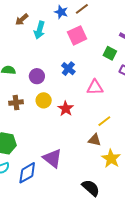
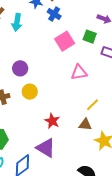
pink square: (77, 35) -> (65, 41), moved
blue cross: (68, 69) -> (54, 14), moved
red star: (66, 109) -> (52, 121), moved

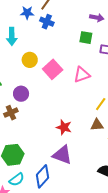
pink square: (65, 41) -> (53, 69), moved
purple circle: (20, 68) -> (21, 94), moved
yellow circle: (30, 92) -> (30, 60), moved

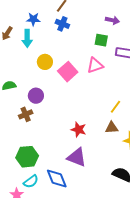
blue star: (27, 13) -> (33, 19), moved
pink triangle: (82, 75) -> (95, 65), moved
blue diamond: (43, 176) -> (57, 178), turned -65

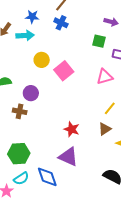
cyan arrow: (27, 38) -> (25, 35), turned -96
pink triangle: (95, 65) -> (105, 77), moved
brown cross: (26, 114) -> (20, 111), turned 32
brown triangle: (112, 128) -> (105, 129), turned -32

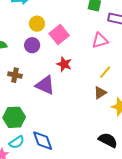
purple circle: (31, 93) -> (32, 45), moved
red star: (72, 129) -> (64, 64), moved
purple triangle: (68, 157) -> (45, 85), moved

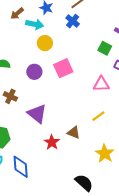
yellow circle: (37, 24) -> (45, 43), moved
red star: (64, 64) -> (52, 142), moved
brown triangle: (100, 93) -> (74, 132), moved, turned 40

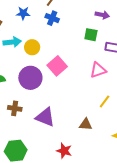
cyan arrow: (35, 24) -> (12, 42), moved
purple circle: (34, 72) -> (30, 78), size x1.5
red star: (52, 142) -> (64, 151), moved

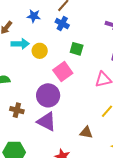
green square: (91, 35) -> (77, 49), moved
purple circle: (30, 78) -> (48, 95), moved

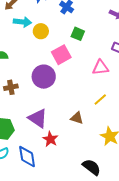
brown cross: (17, 110) -> (11, 87), turned -32
purple triangle: (46, 122) -> (38, 118), moved

